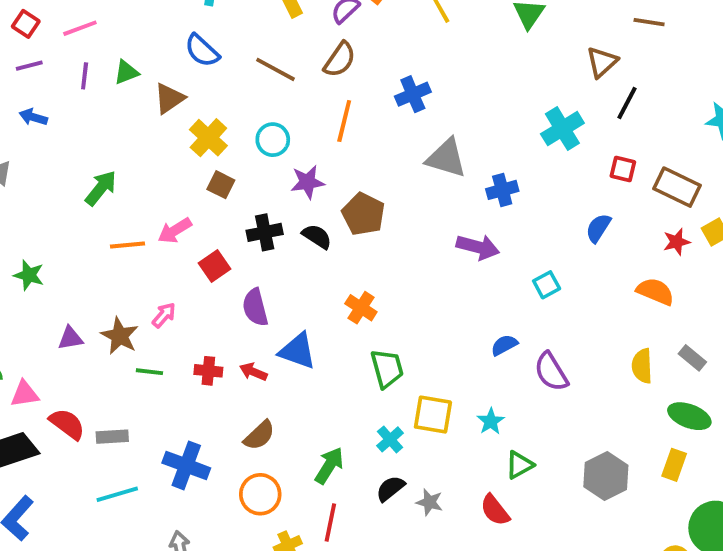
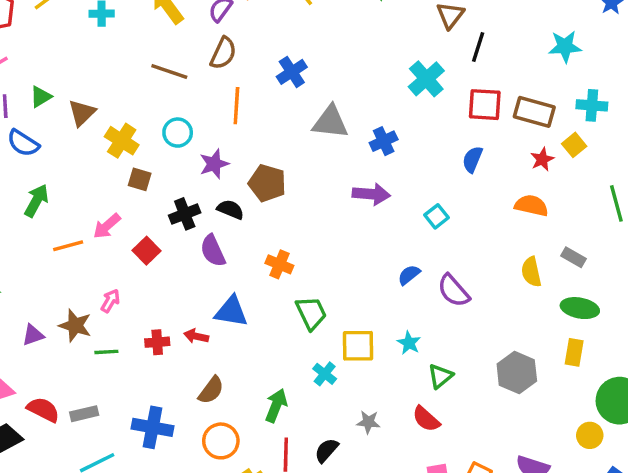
blue semicircle: (202, 51) -> (23, 143), moved
red square: (623, 169) -> (485, 105), size x1.5
purple semicircle: (255, 307) -> (213, 251), moved
black semicircle: (390, 488) -> (327, 450), moved

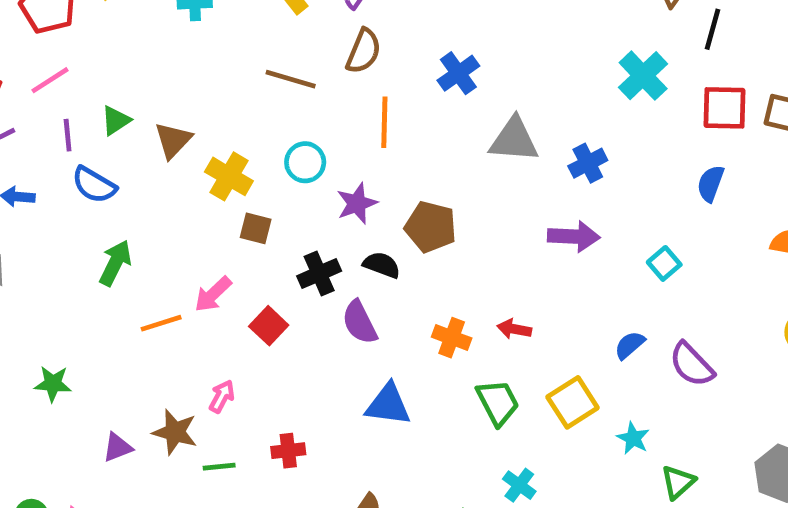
red arrow: (196, 336) -> (514, 329), moved
yellow square: (358, 346) -> (573, 402), moved, turned -30

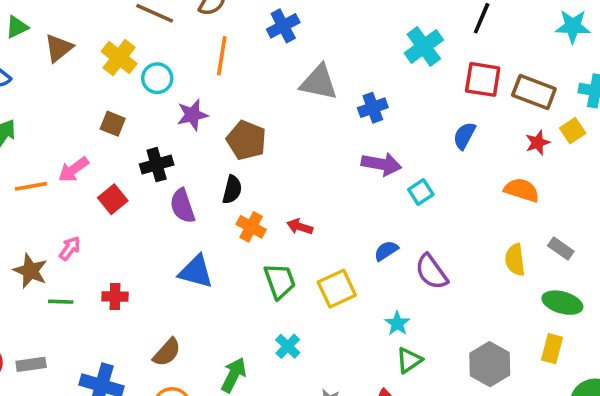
yellow cross: (229, 176) -> (119, 58), moved
purple arrow: (574, 236) -> (381, 164), moved
black semicircle: (382, 265) -> (232, 190), moved, turned 76
cyan star: (633, 438) -> (397, 323), moved

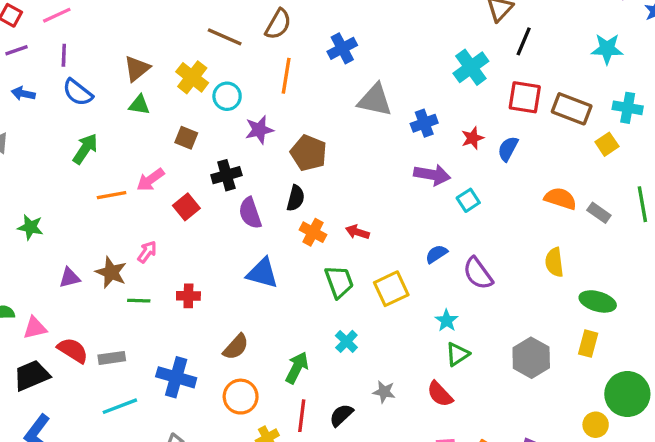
green triangle: (17, 27) -> (139, 105), moved, turned 35
red star: (538, 143) -> (473, 138), moved
gray rectangle: (561, 249) -> (599, 213), moved

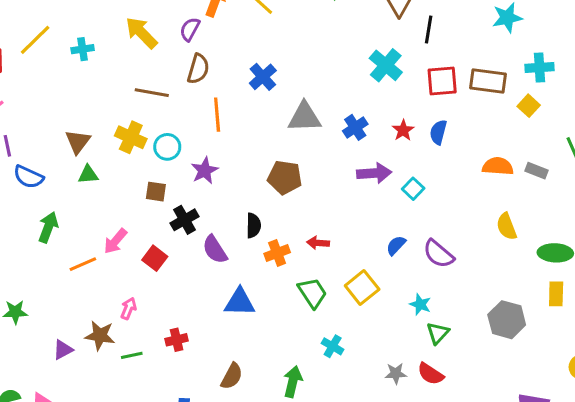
brown square: (186, 138) -> (156, 192), moved
brown pentagon: (309, 153) -> (285, 177), moved
orange cross: (313, 232) -> (277, 253), turned -35
gray star: (384, 392) -> (396, 373), moved

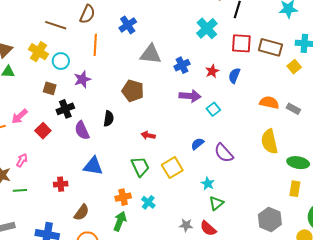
yellow semicircle: (507, 226) -> (269, 142), size x1.4
orange cross: (277, 253) -> (123, 197), moved
gray hexagon: (507, 320) -> (270, 220), moved
red cross: (177, 340) -> (61, 184), moved

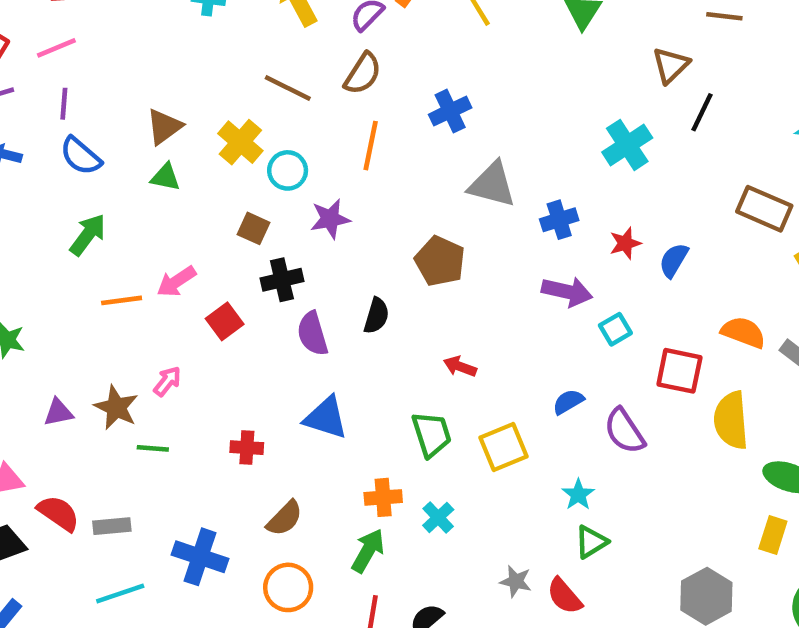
red square: (241, 43) -> (679, 371), moved

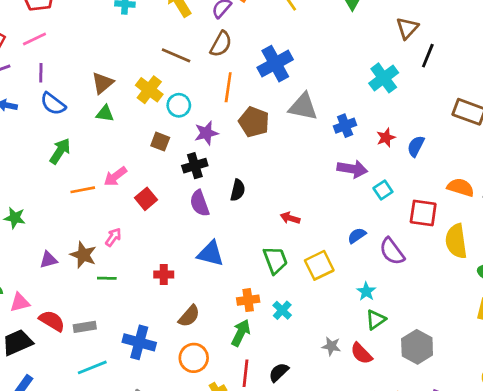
blue cross: (450, 111) -> (275, 64), size x1.4
brown pentagon: (440, 261) -> (254, 122), moved
black cross: (282, 280) -> (195, 166), moved
gray hexagon: (706, 596) -> (417, 347), moved

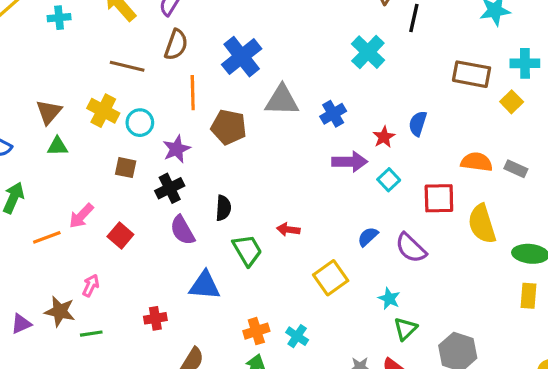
red star: (386, 138) -> (384, 137), moved
green trapezoid: (275, 260) -> (247, 250), moved

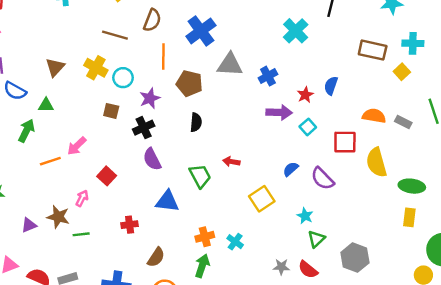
green triangle: (57, 146) -> (46, 105), moved
black semicircle: (223, 208) -> (196, 122), moved
red square: (120, 236) -> (107, 176), moved

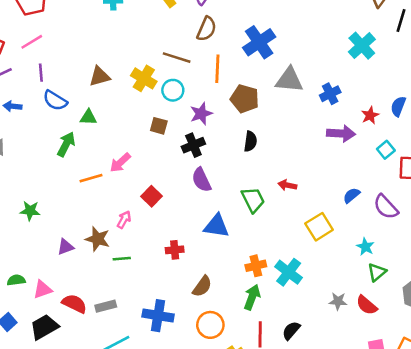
brown line: (115, 35) -> (177, 58), moved
brown triangle: (55, 67) -> (100, 76), turned 30
cyan square: (308, 127) -> (386, 150), moved
cyan cross: (235, 242) -> (289, 272), size x1.5

